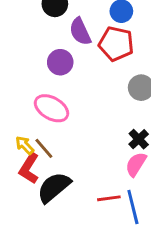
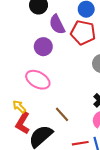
brown line: (44, 148) -> (62, 114), moved

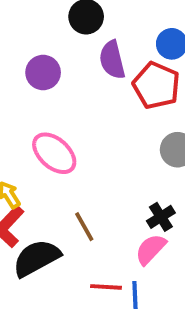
purple circle: (43, 47) -> (43, 73), moved

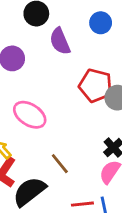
red pentagon: (156, 85) -> (96, 86), moved

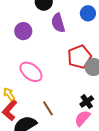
red pentagon: (96, 86) -> (79, 57), turned 30

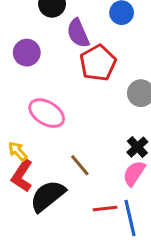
red pentagon: (79, 57) -> (98, 63), moved

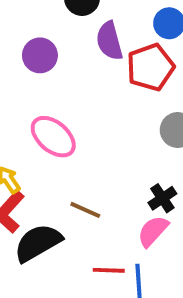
red pentagon: (98, 63) -> (150, 67), moved
brown line: (80, 165) -> (85, 210), turned -35

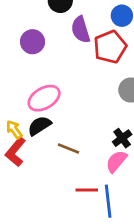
pink ellipse: (53, 137) -> (44, 98), turned -68
black semicircle: (38, 243) -> (39, 126), moved, size x0.7

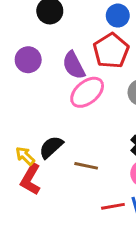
purple semicircle: (81, 30) -> (74, 65), moved
pink ellipse: (44, 98) -> (87, 92), moved

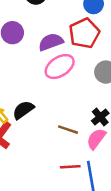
purple semicircle: (74, 65) -> (51, 42), turned 90
brown line: (86, 166) -> (68, 130), moved

